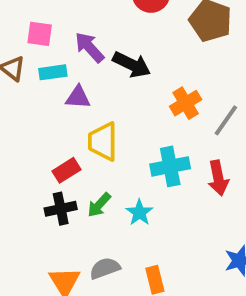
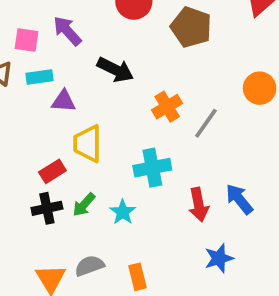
purple arrow: (89, 47) -> (67, 31), moved
red arrow: (218, 178) -> (199, 205), moved

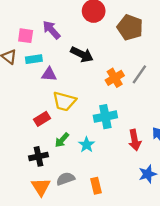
gray line: (206, 123) -> (139, 74), moved
yellow trapezoid: (88, 144) -> (64, 101), turned -75
black cross: (47, 208) -> (39, 156), moved

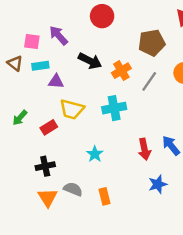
brown pentagon: (130, 27) -> (152, 43), moved, turned -30
orange cross: (115, 78) -> (121, 71), moved
cyan cross: (105, 117) -> (114, 108), moved
green arrow: (62, 140) -> (20, 118), moved
gray semicircle: (65, 179) -> (73, 189), turned 42

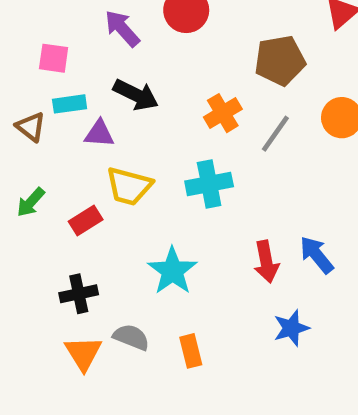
purple arrow: (58, 35) -> (122, 28), moved
black arrow: (90, 61) -> (136, 95), moved
brown triangle: (15, 63) -> (31, 127), moved
cyan star: (95, 154) -> (172, 271), size x1.5

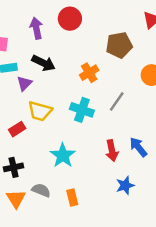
purple arrow: (122, 28) -> (36, 28), turned 30
purple triangle: (99, 134) -> (24, 83), turned -49
gray line: (275, 134) -> (117, 101), moved
cyan cross: (209, 184) -> (82, 110), turned 30

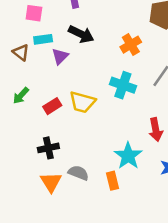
yellow trapezoid: (40, 111) -> (82, 102), moved
cyan star: (63, 155) -> (128, 156), moved

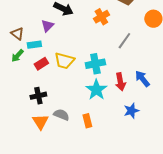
cyan rectangle: (43, 39) -> (34, 45), moved
brown triangle: (21, 52) -> (17, 34), moved
cyan cross: (123, 85) -> (95, 64), moved, turned -30
cyan star: (128, 156) -> (96, 90), moved

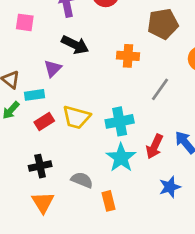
orange cross: (101, 17) -> (128, 56), turned 35
red arrow: (120, 82) -> (154, 147), turned 36
gray semicircle: (61, 115) -> (82, 180), moved

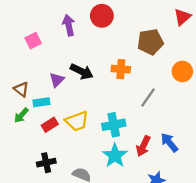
pink square: (25, 22) -> (33, 41), turned -35
black arrow: (75, 45) -> (82, 71), moved
yellow trapezoid: (76, 117) -> (77, 121), turned -35

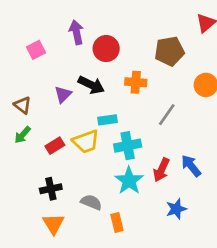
red circle: (102, 16) -> (106, 49), moved
cyan rectangle: (41, 102) -> (107, 120), moved

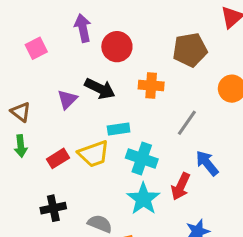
green arrow: (23, 135) -> (21, 146), turned -48
cyan cross: (128, 146) -> (142, 158), turned 30
blue arrow: (191, 166) -> (207, 163), moved

